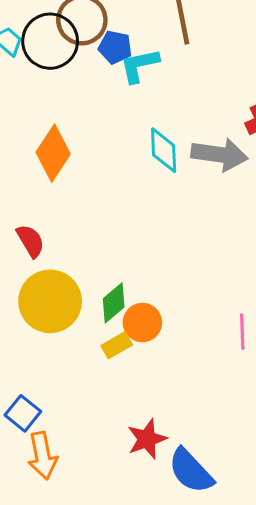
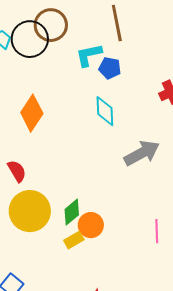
blue pentagon: (115, 47) -> (110, 68), moved
gray arrow: (220, 155) -> (142, 153), moved, turned -36

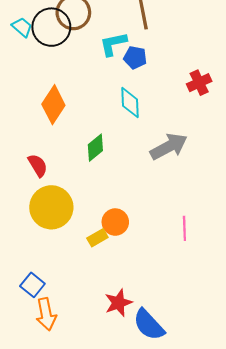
green diamond: (72, 212) -> (95, 148), moved

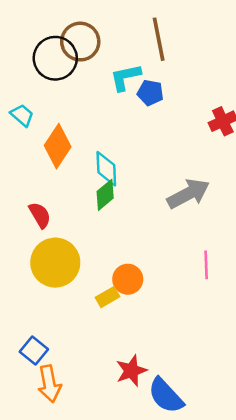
cyan trapezoid: (22, 27) -> (22, 115), moved
cyan diamond: (130, 103) -> (106, 169), moved
pink line: (184, 228) -> (206, 265), moved

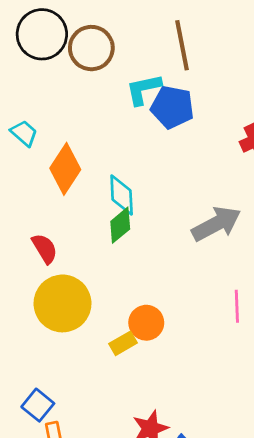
black circle: (55, 58) -> (42, 34), moved
blue pentagon: (150, 93) -> (172, 107), size x1.4

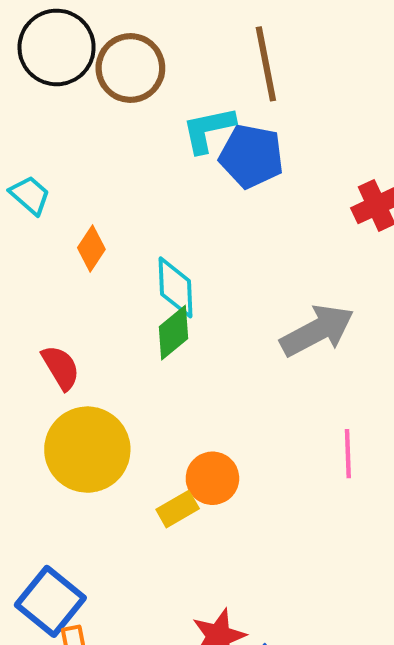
orange diamond: (65, 169) -> (91, 249), size x0.6
blue square: (38, 405) -> (50, 601), size x1.4

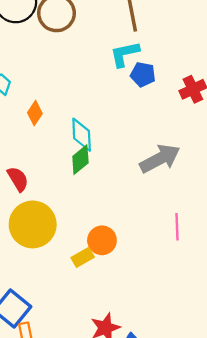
cyan L-shape: (208, 130) -> (125, 54), moved
blue pentagon: (251, 156) -> (143, 74), moved, size x0.7

